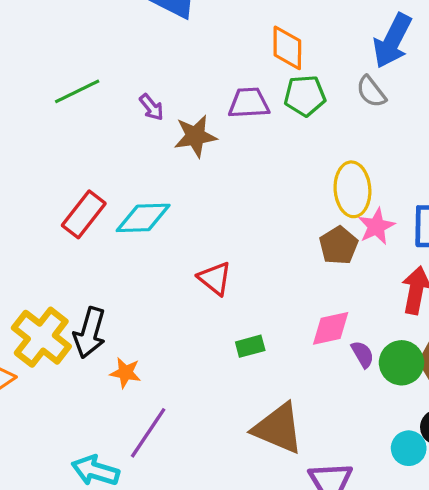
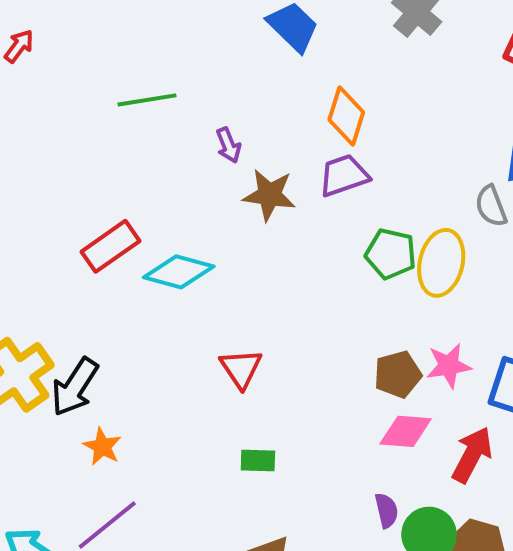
orange diamond: (287, 48) -> (346, 116), moved
green pentagon: (305, 96) -> (391, 254), moved
purple trapezoid: (249, 103) -> (344, 175), turned -33
yellow ellipse: (352, 189) -> (441, 263), moved
pink diamond: (331, 328) -> (406, 431), moved

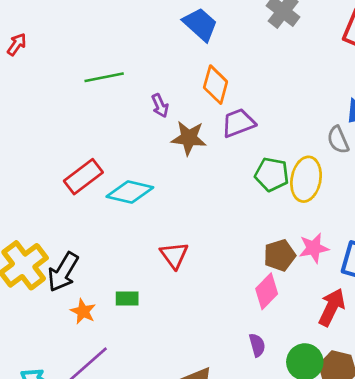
orange diamond: (346, 116) -> (216, 85), moved
pink diamond: (406, 431) -> (267, 291), moved, turned -48
green rectangle: (258, 460) -> (127, 299), moved
purple semicircle: (386, 510) -> (257, 345), moved

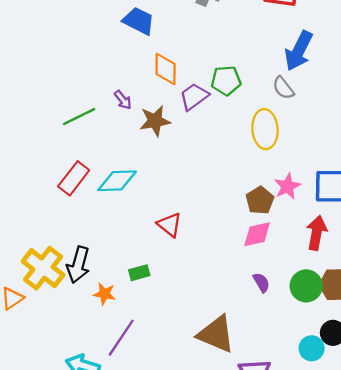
green line: (104, 77) -> (79, 117), moved
green pentagon: (272, 174) -> (226, 81), moved
pink diamond: (267, 291) -> (257, 234), turned 48

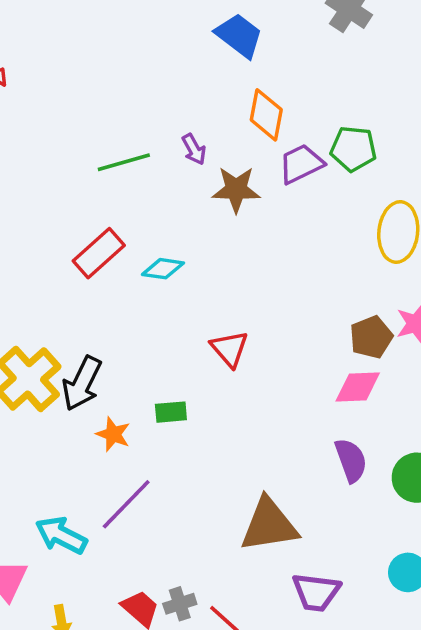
cyan diamond: (117, 181) -> (163, 269), size x0.7
purple semicircle: (261, 282) -> (351, 460), size x1.4
brown triangle: (216, 334) -> (269, 525), turned -42

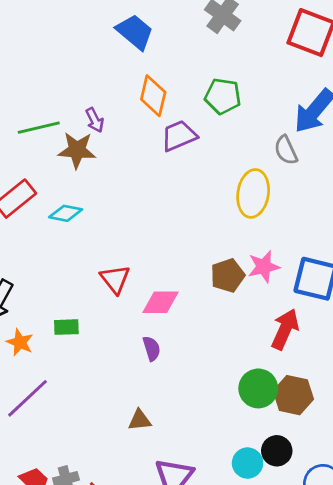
green pentagon: (353, 149) -> (223, 96), moved
brown star: (236, 189) -> (77, 150), moved
pink diamond: (358, 387) -> (160, 302), moved
purple semicircle: (351, 460) -> (152, 348), moved, size x0.7
brown triangle: (269, 525) -> (140, 420), size x0.5

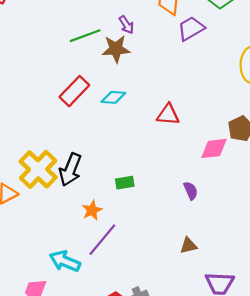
red triangle: (115, 279) -> (168, 115), moved, turned -40
pink diamond: (160, 302) -> (214, 148), moved
orange star: (20, 342) -> (92, 210), moved, turned 30

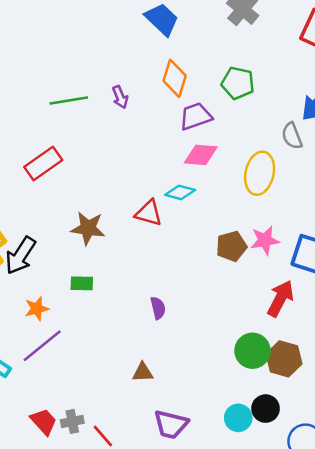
brown star: (116, 49) -> (88, 228), moved
cyan diamond: (113, 97) -> (180, 192), moved
pink diamond: (214, 148) -> (201, 155), moved

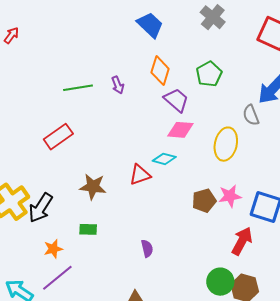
green pentagon: (238, 83) -> (209, 74), turned 30
purple trapezoid: (196, 116) -> (176, 100), turned 60
red triangle: (149, 213) -> (140, 175), turned -35

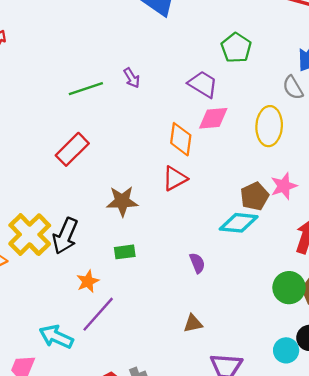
orange diamond: (160, 71) -> (181, 139), moved
cyan diamond: (164, 159) -> (239, 223), moved, size x1.4

